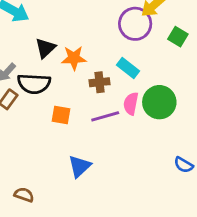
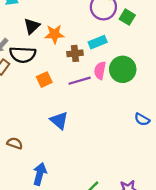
green square: (178, 37) -> (127, 17), moved
cyan rectangle: (128, 68) -> (98, 42), turned -60
orange square: (61, 115) -> (44, 80), turned -35
blue triangle: (80, 166) -> (59, 120), turned -36

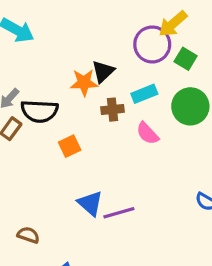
black triangle: (32, 26) -> (103, 71), moved
green circle: (123, 69) -> (190, 106), moved
pink semicircle: (100, 70) -> (147, 133), turned -54
purple line: (80, 81) -> (119, 213), moved

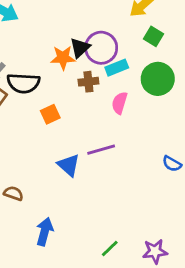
purple circle: (152, 44) -> (101, 48), moved
pink semicircle: (147, 133) -> (120, 103), turned 60
purple line: (119, 213) -> (101, 150), moved

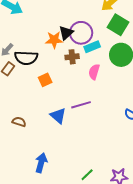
green square: (153, 36) -> (118, 25), size x1.5
brown semicircle: (13, 193) -> (19, 122), moved

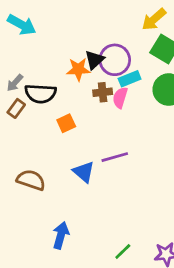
pink semicircle: (94, 72) -> (120, 98), moved
brown semicircle: (19, 122) -> (31, 180), size x1.5

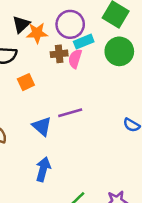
black triangle: (95, 60) -> (21, 24), moved
blue arrow: (61, 235) -> (43, 169), moved

